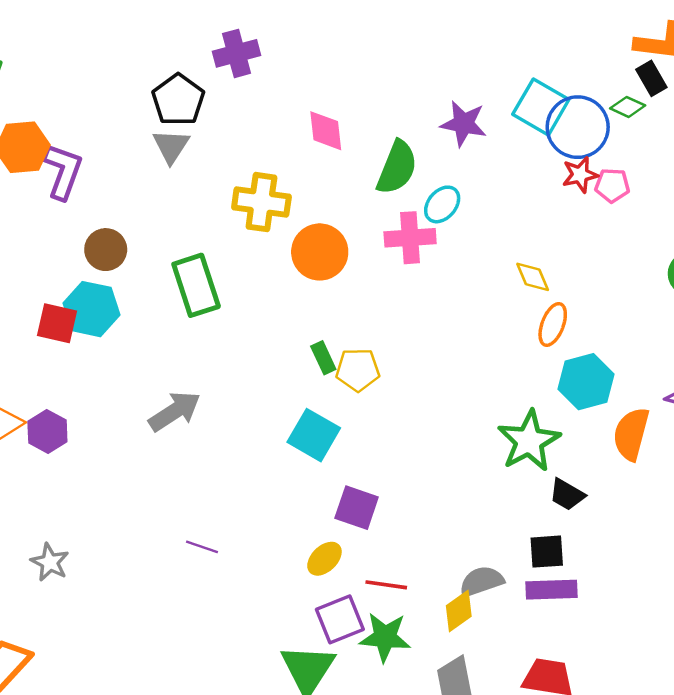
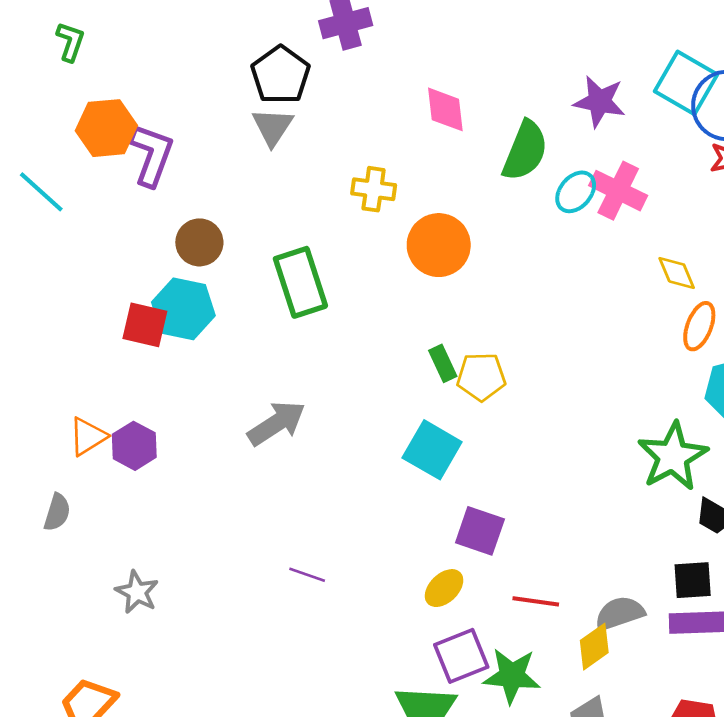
yellow cross: (261, 202) -> (374, 189), size x0.7
pink cross: (410, 238) -> (618, 191), moved, turned 30
red line: (386, 585) -> (536, 601), moved

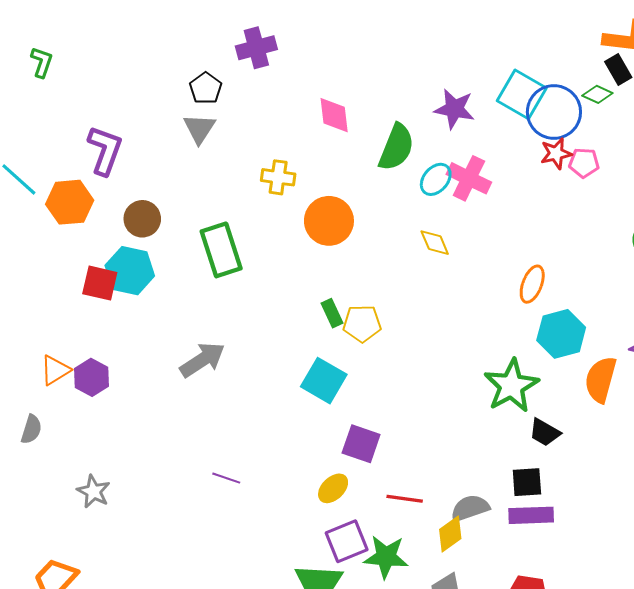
black pentagon: (281, 75) -> (206, 88), size x0.7
orange hexagon: (106, 128) -> (70, 202), moved
yellow diamond: (677, 273) -> (435, 243), moved

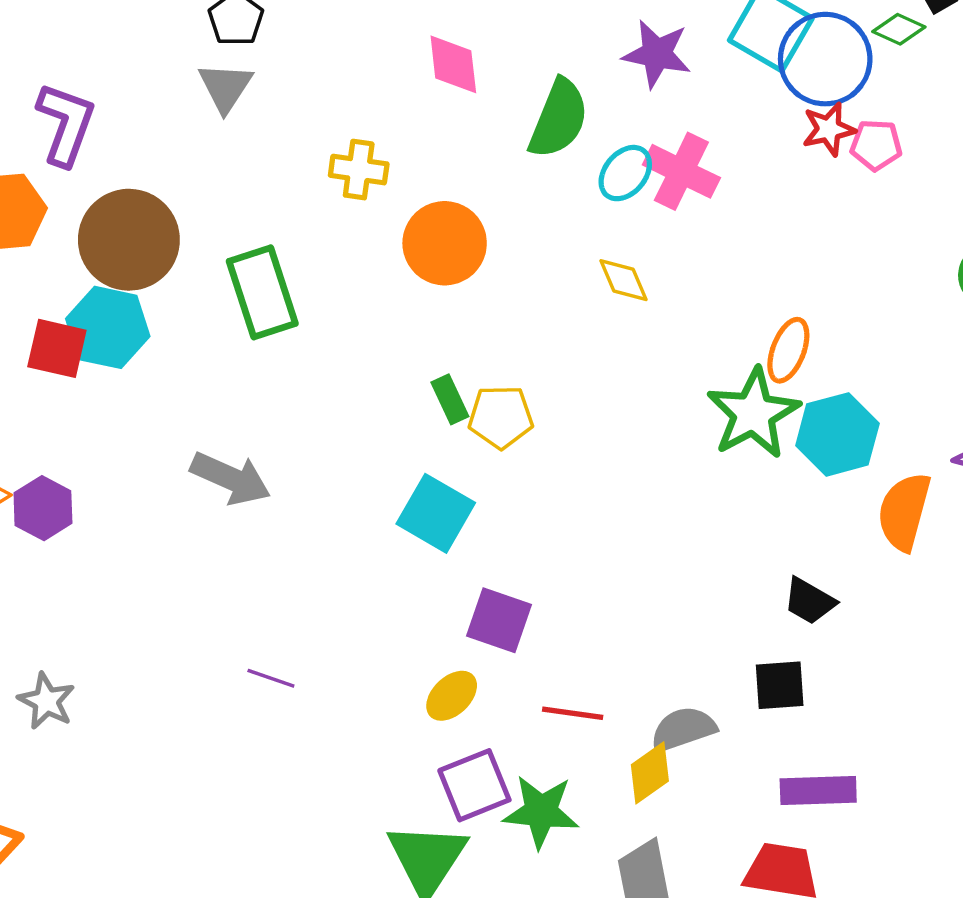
brown circle: (142, 219) -> (129, 240), size x1.6
gray arrow: (202, 360) -> (231, 478), turned 57
green star: (511, 386) -> (753, 413), moved
purple rectangle: (531, 515) -> (818, 790), moved

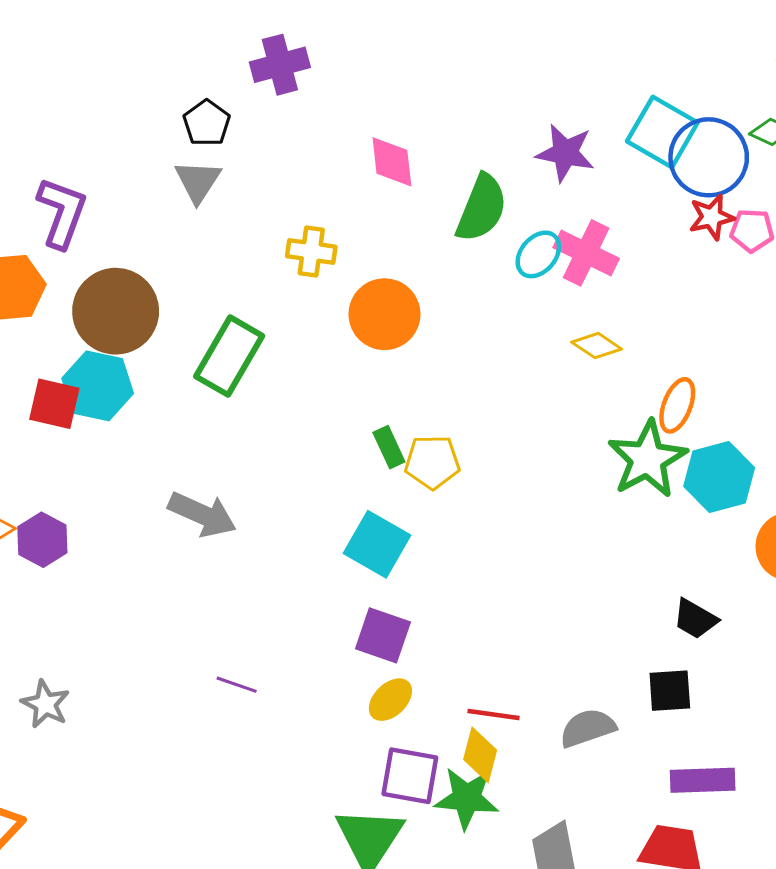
yellow diamond: (624, 280) -> (597, 346), moved, turned -33
green rectangle: (262, 292) -> (229, 356), turned 48
purple square: (499, 620) -> (383, 635), moved
yellow diamond: (650, 773) -> (480, 755), moved, turned -40
purple square: (474, 785) -> (410, 776), turned 32

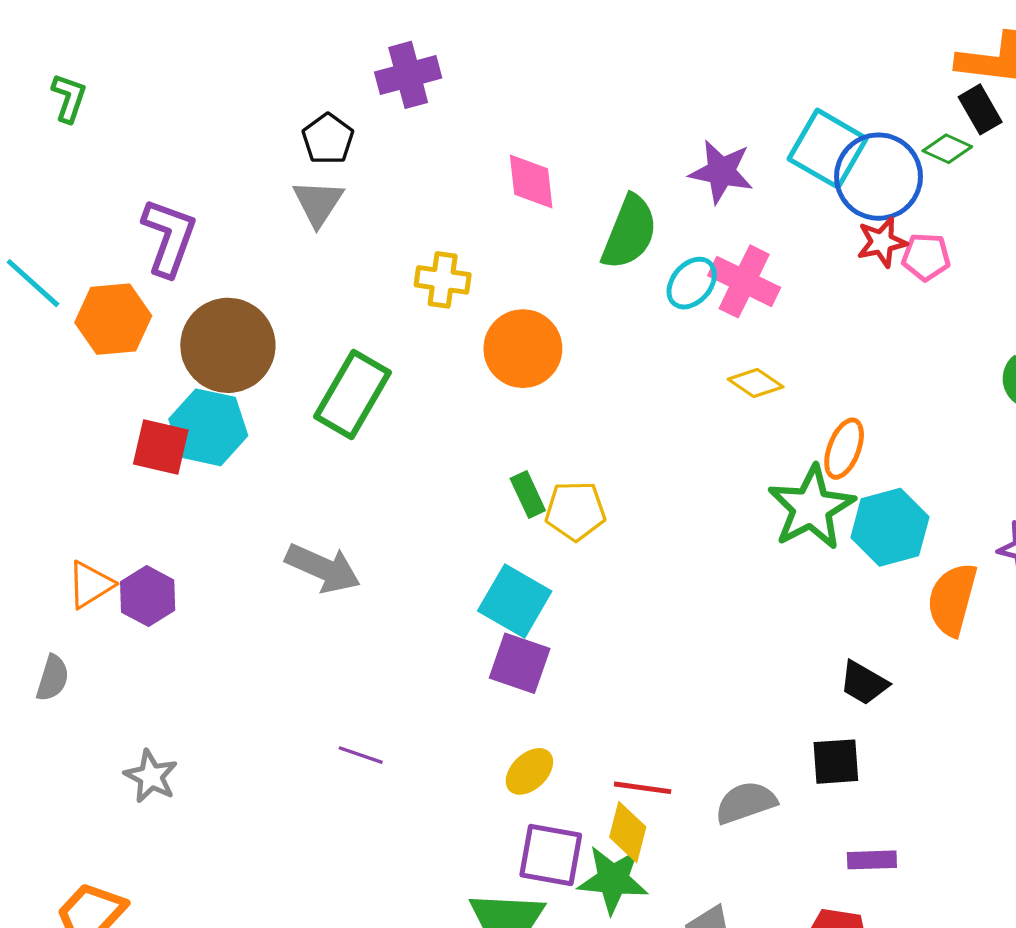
purple square: (383, 635) -> (520, 663), moved
purple rectangle: (703, 780) -> (872, 860), size x0.7

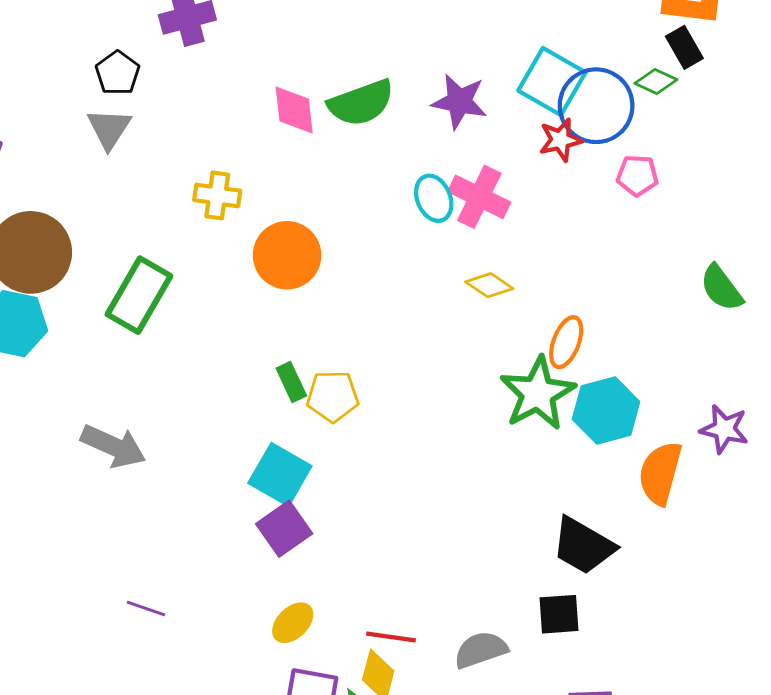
green semicircle: (629, 232) -> (361, 103), moved, turned 48
red star: (882, 242) -> (560, 140), moved
cyan ellipse: (692, 283) -> (434, 198), turned -63
purple square: (520, 663) -> (284, 529), turned 36
black trapezoid: (864, 683) -> (583, 546), size x1.5

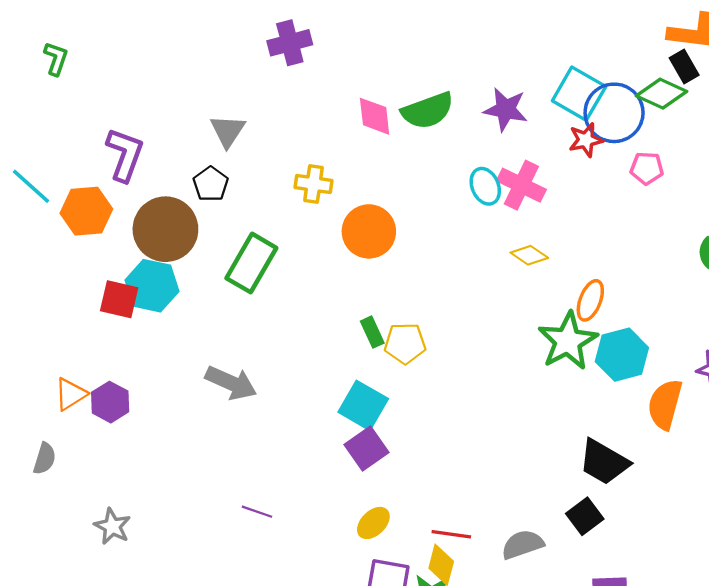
black pentagon: (118, 73) -> (211, 184), moved
green diamond: (656, 82) -> (662, 94), size x1.5
black square: (559, 614) -> (585, 516), turned -33

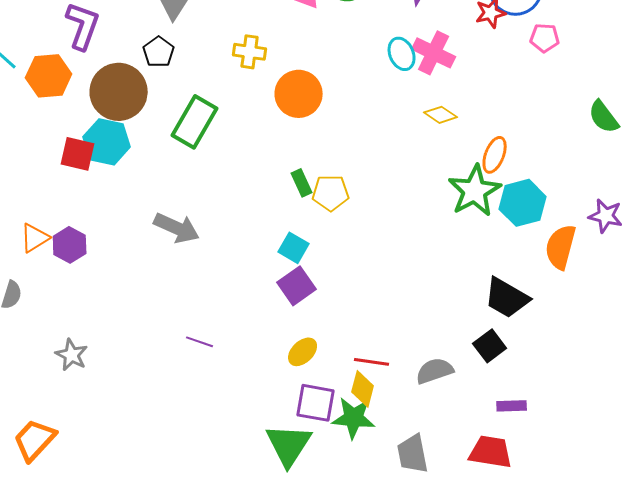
cyan square: (363, 405) -> (294, 248), size x0.7

